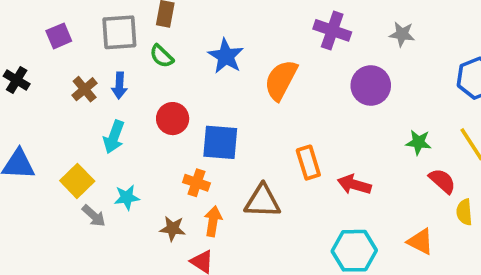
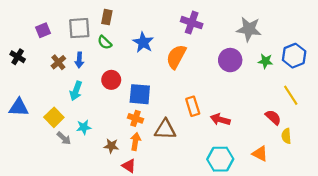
purple cross: (332, 30) -> (192, 23), moved
gray star: (402, 34) -> (249, 29), size x1.6
green star: (418, 142) -> (265, 61), moved
orange cross: (196, 183) -> (135, 118), moved

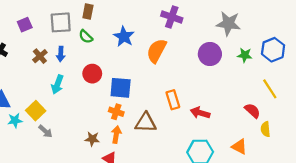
cyan star: (84, 127) -> (15, 120), moved

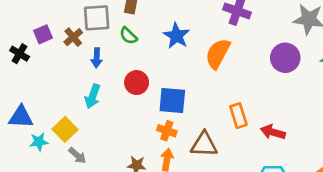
purple square: (25, 25) -> (43, 34), moved
brown cross: (40, 56) -> (73, 37), moved

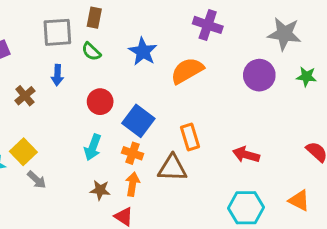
brown cross: (73, 37) -> (25, 96), moved
orange semicircle: (218, 54) -> (187, 71), turned 32
cyan arrow: (93, 96) -> (93, 147), moved
blue square: (172, 100) -> (138, 121), turned 32
orange rectangle: (238, 116) -> (190, 137), moved

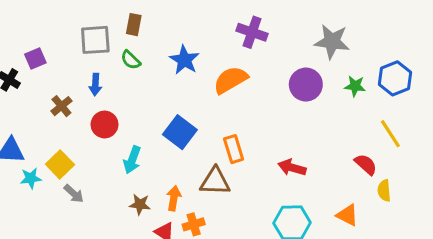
red circle: (100, 102) -> (105, 124), moved
orange cross: (133, 153) -> (194, 224), moved, turned -36

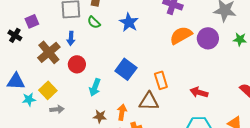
orange semicircle: (231, 80) -> (181, 35), moved
brown cross: (61, 106) -> (49, 52), size x1.6
gray arrow: (74, 194) -> (57, 109), turned -48

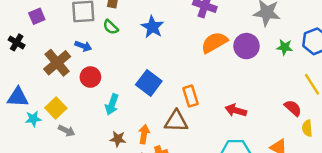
purple square: (32, 21) -> (37, 16), moved
blue arrow: (71, 38) -> (83, 46), turned -72
gray arrow: (57, 109) -> (67, 131), turned 32

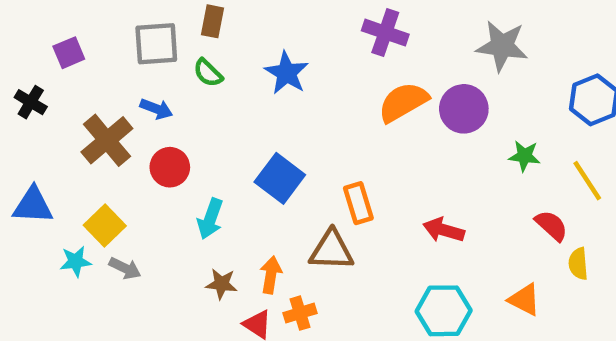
green star: (285, 47) -> (524, 156), moved
cyan star: (33, 119) -> (76, 261), moved

